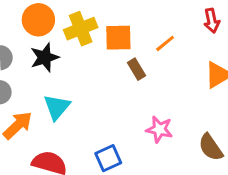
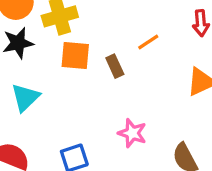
orange square: (118, 38) -> (75, 55), moved

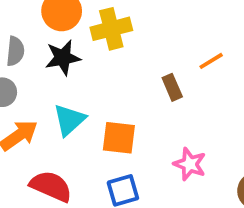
orange square: (75, 55) -> (119, 138), moved

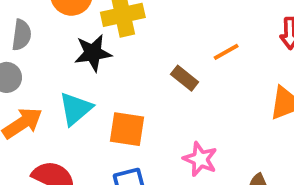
black star: (63, 58) -> (93, 53), moved
brown rectangle: (172, 87) -> (185, 78), turned -30

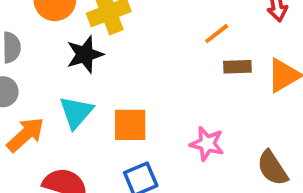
brown rectangle: (185, 78) -> (237, 67), moved, turned -32

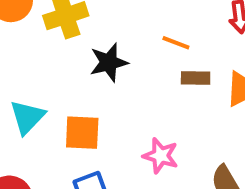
orange line: (217, 34) -> (176, 43), turned 56
black star: (85, 54) -> (109, 62), moved

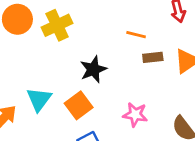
black star: (109, 62) -> (93, 69), moved
orange square: (82, 133) -> (79, 105), turned -32

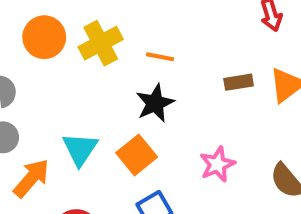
orange line: (136, 35) -> (160, 57), moved
pink star: (135, 115) -> (217, 164), turned -30

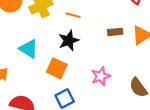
cyan triangle: (80, 149) -> (29, 49), moved, turned -36
orange square: (137, 155) -> (57, 68), turned -30

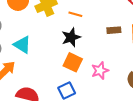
cyan triangle: (29, 49) -> (22, 45), moved
orange square: (57, 68) -> (73, 62), moved

